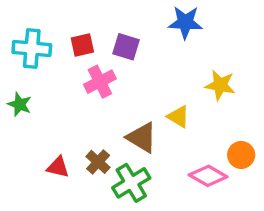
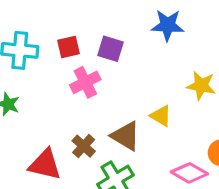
brown cross: (98, 162) -> (84, 146), moved
red triangle: (58, 167) -> (45, 165), size x1.5

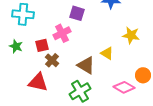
red square: (68, 47) -> (42, 45), moved
brown cross: (84, 146) -> (52, 60), moved

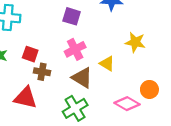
pink cross: (62, 33) -> (75, 49), moved
red square: (42, 45) -> (30, 54), turned 32
brown cross: (52, 60) -> (42, 72), turned -32

